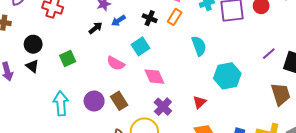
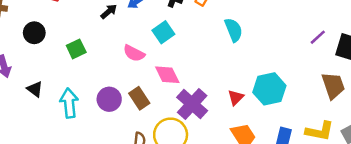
black triangle: (32, 66) -> (35, 89), moved
cyan hexagon: (227, 76) -> (269, 89), moved
pink diamond: (154, 77) -> (167, 75), moved
purple cross: (163, 107) -> (192, 104), size x1.4

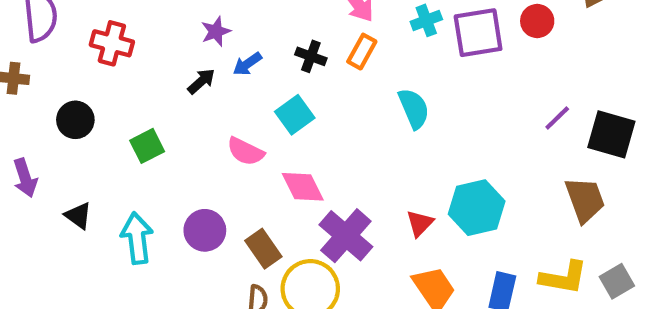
brown rectangle: (139, 98) -> (263, 249), moved

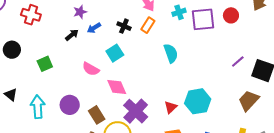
brown trapezoid: (585, 200) -> (249, 101), turned -120

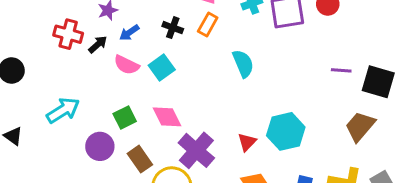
red cross: (31, 15) -> (68, 34), moved
purple line: (238, 61) -> (341, 70), turned 48
green square: (45, 64) -> (125, 117), moved
pink semicircle: (91, 69) -> (127, 65), moved
cyan arrow: (38, 107) -> (63, 110), moved, turned 65

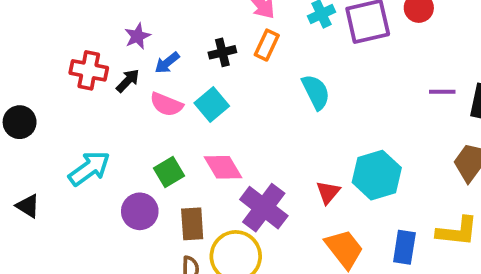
black cross: (173, 28) -> (222, 52), turned -30
brown rectangle: (140, 159) -> (192, 224), turned 35

